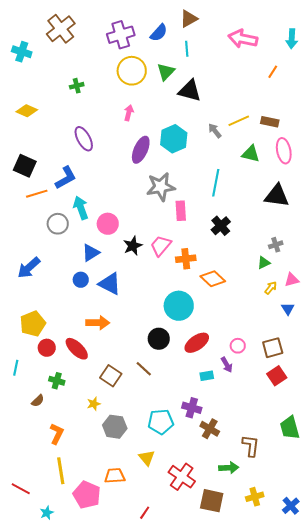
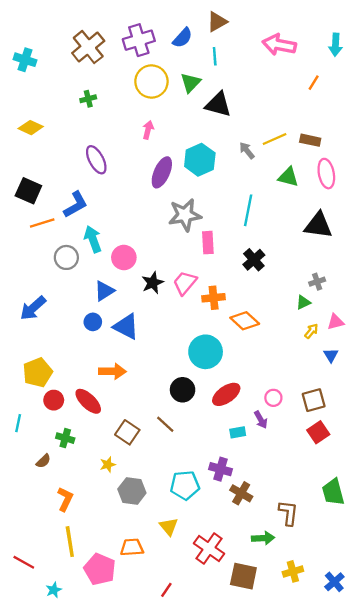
brown cross: (61, 29) -> (88, 47), moved

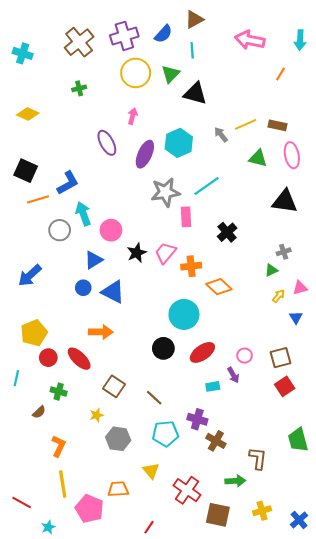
purple ellipse: (96, 160) -> (107, 143), moved
cyan line: (248, 210) -> (207, 186), moved, turned 44
brown line: (165, 424) -> (154, 398), moved

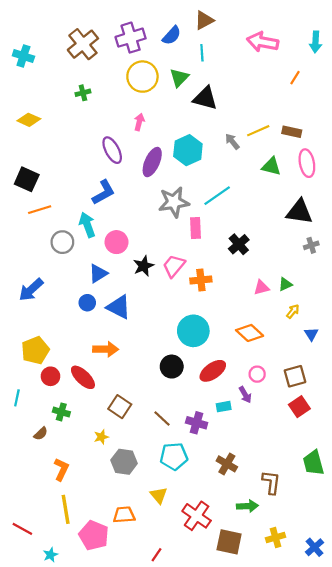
blue L-shape: (68, 183) -> (104, 192), moved
gray cross: (284, 252) -> (311, 245), moved
orange diamond: (219, 287) -> (250, 333), moved
pink triangle: (300, 288) -> (261, 288), moved
purple cross: (197, 419) -> (197, 423), moved

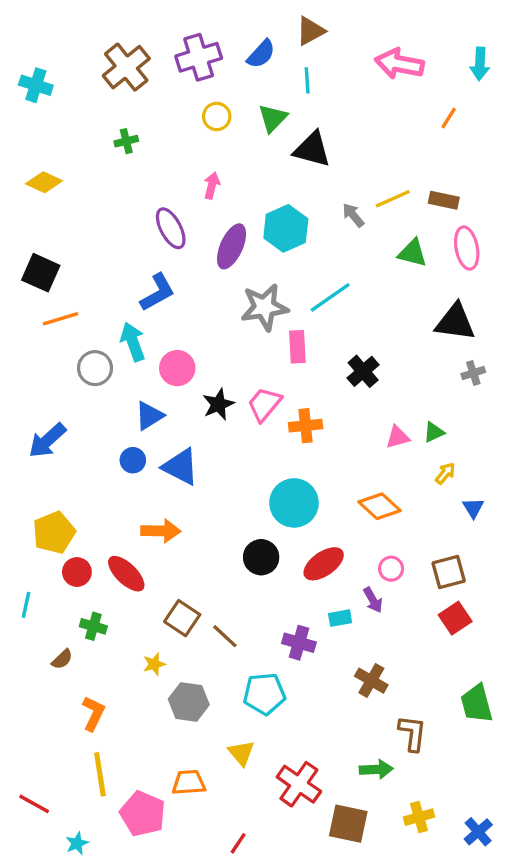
yellow circle: (142, 77) -> (217, 116), size x0.6
brown line: (162, 418) -> (225, 636), moved
brown cross: (227, 464) -> (371, 681), moved

